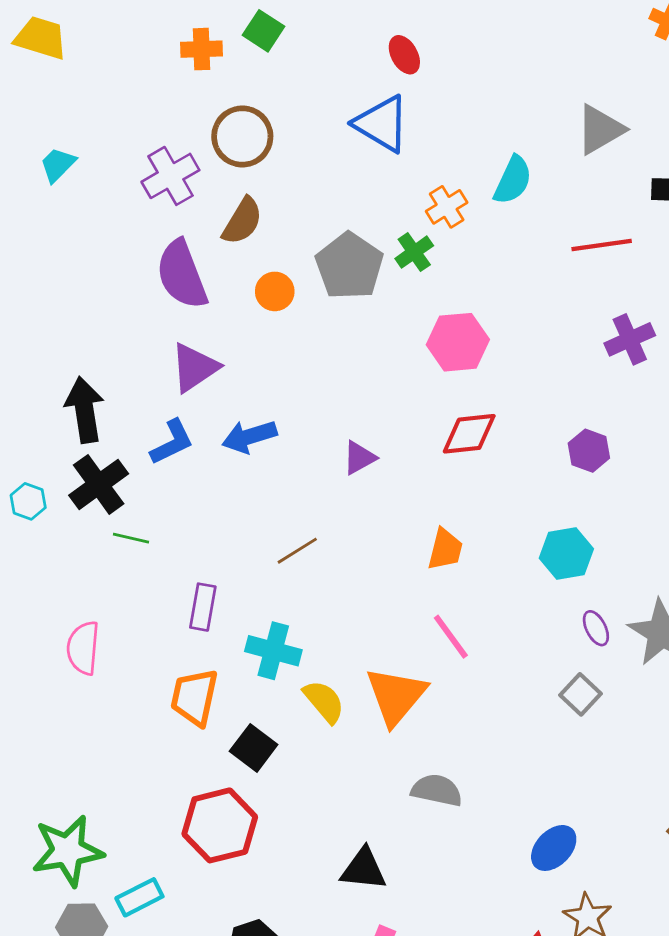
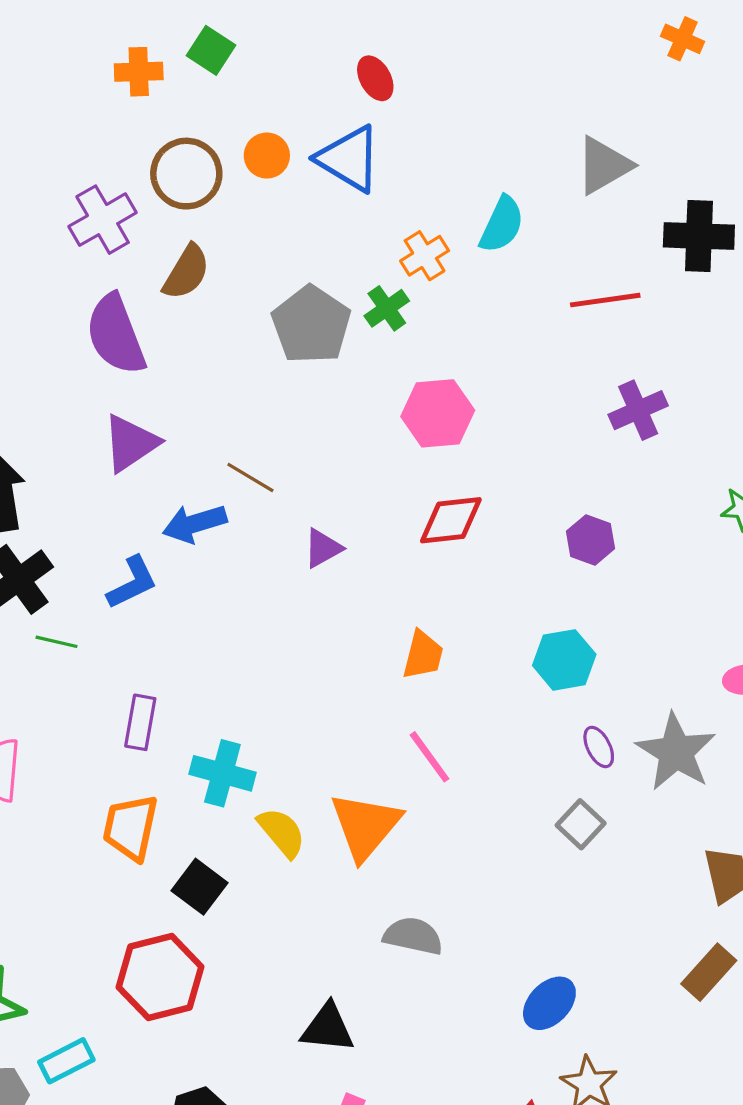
orange circle: (275, 291) -> (267, 156), moved
blue L-shape: (172, 442) -> (132, 583), moved
brown line: (297, 551) -> (250, 478), moved, turned 63

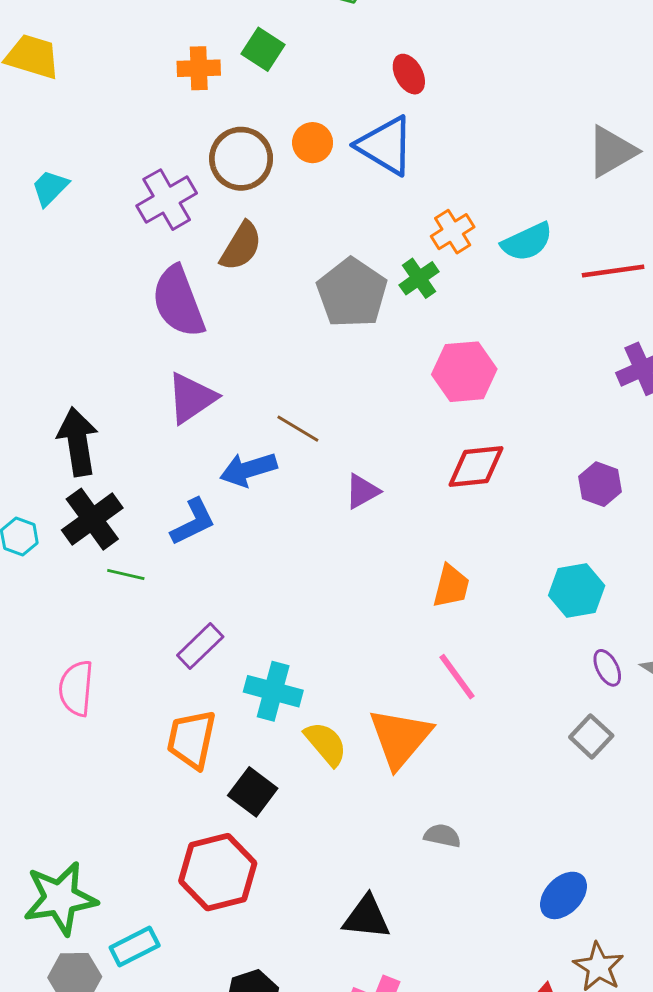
cyan semicircle: (502, 225) -> (527, 242), moved, turned 40
purple rectangle: (140, 722) -> (200, 646), turned 36
gray semicircle: (413, 936) -> (442, 836), size x0.7

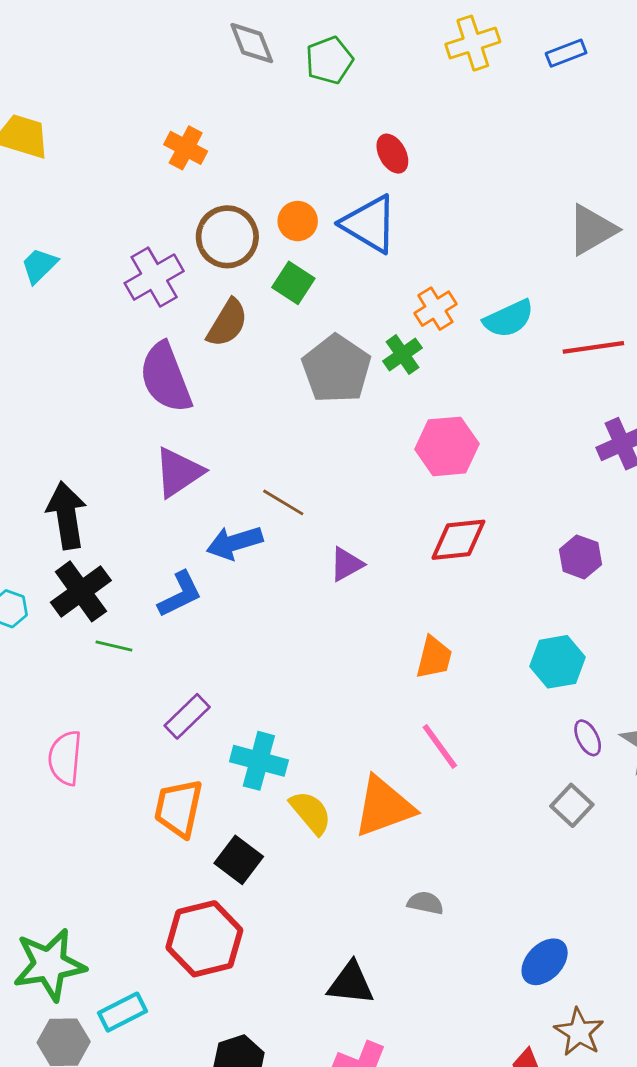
green square: (263, 49) -> (293, 283), moved
orange cross: (199, 68) -> (186, 148), turned 30
orange triangle: (400, 738) -> (384, 807), turned 30

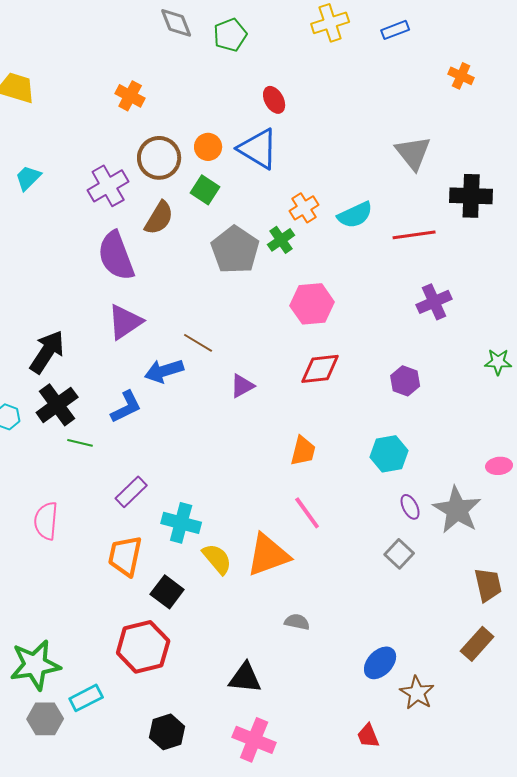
gray triangle: (592, 230) -> (413, 153), turned -39
black arrow: (67, 515) -> (47, 352), turned 42
brown star: (579, 1032) -> (417, 693), moved

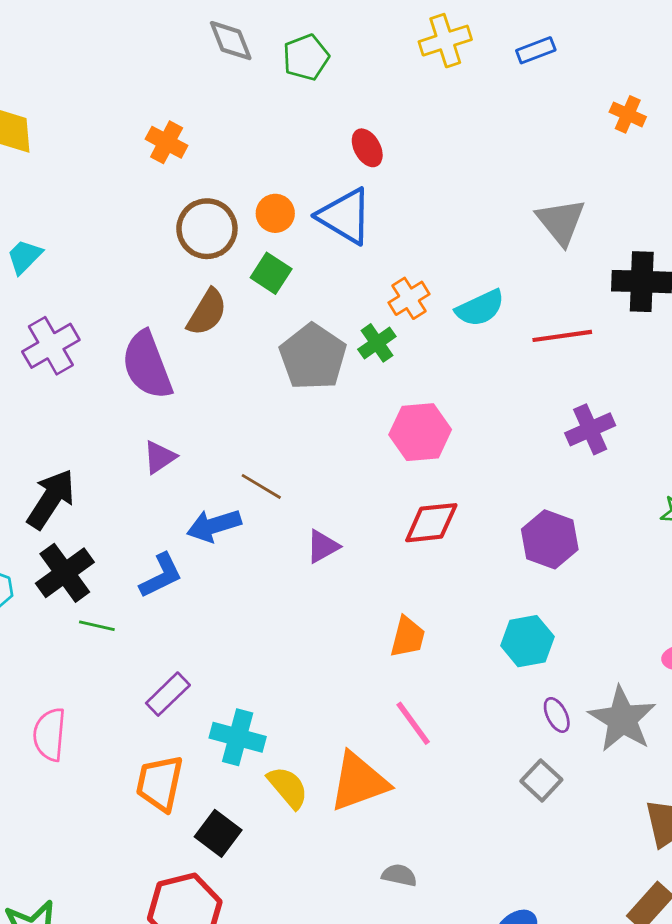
purple cross: (108, 186) -> (51, 346), moved
purple triangle: (125, 322) -> (160, 457), size x0.7
purple hexagon: (405, 381) -> (550, 539), size x1.4

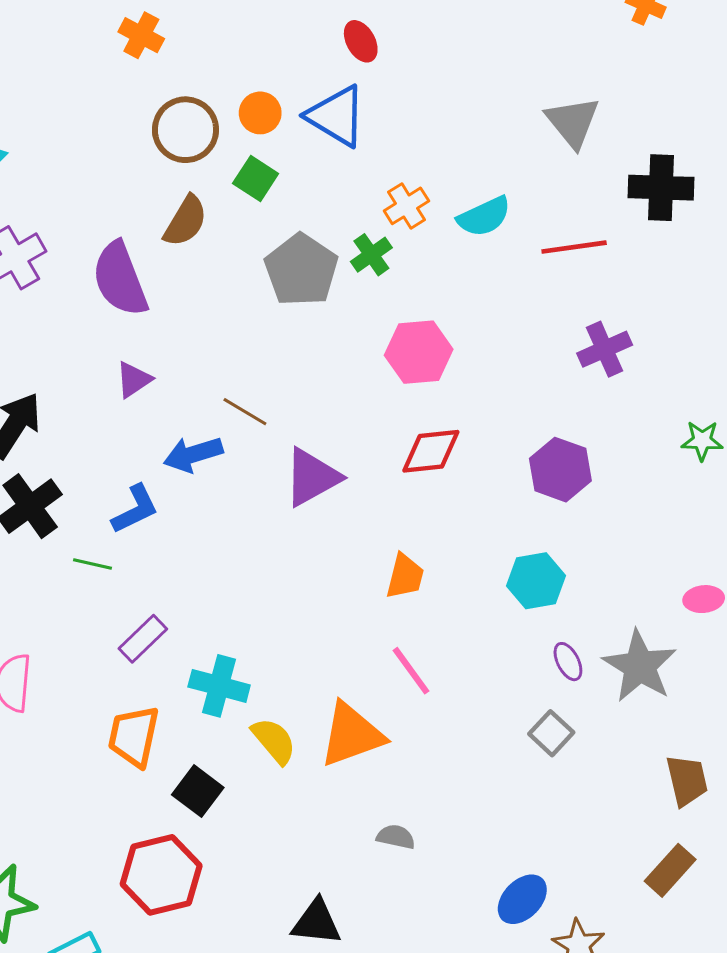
purple triangle: (323, 546) -> (312, 477), size x1.6
green line: (97, 626) -> (93, 564), moved

